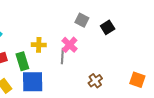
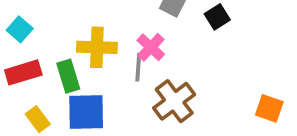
yellow cross: (39, 45) -> (97, 47), size x1.5
brown cross: (95, 81) -> (174, 101), moved, size x1.6

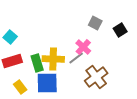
yellow cross: (97, 47) -> (53, 59), moved
gray line: (138, 67) -> (76, 58), turned 49

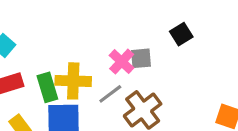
gray square: (95, 23) -> (141, 58), moved, turned -32
gray line: (76, 58) -> (110, 94), moved

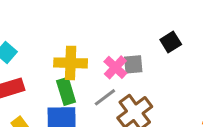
yellow cross: (73, 81) -> (71, 63), moved
green rectangle: (47, 87) -> (66, 91), moved

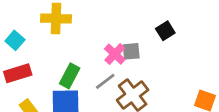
yellow cross: (71, 63) -> (56, 18), moved
green rectangle: (66, 91) -> (70, 76), turned 45

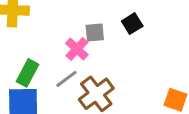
gray square: (131, 51) -> (95, 33), moved

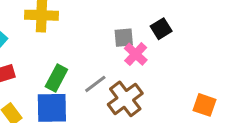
pink cross: (77, 49) -> (136, 54), moved

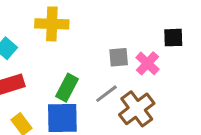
black square: (161, 29) -> (173, 38), turned 30
gray square: (124, 38) -> (119, 57), moved

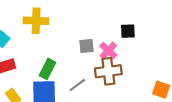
gray line: (106, 94) -> (77, 85), moved
brown cross: (137, 109) -> (108, 71), moved, turned 30

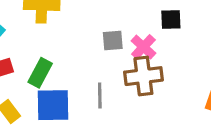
green rectangle: (48, 69) -> (40, 73), moved
gray line: (77, 85) -> (100, 95), turned -54

